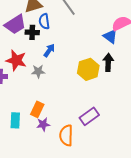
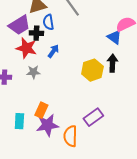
red star: (16, 60) -> (26, 48), moved
gray star: (38, 71) -> (33, 72), moved
purple star: (43, 124) -> (47, 125), size x1.6

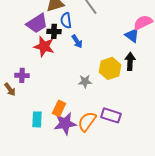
blue arrow: (53, 51) -> (77, 41), moved, turned 112
gray star: (33, 72) -> (85, 81), moved
purple rectangle: (93, 117) -> (111, 115), turned 54
orange semicircle: (70, 136) -> (87, 121), moved, turned 35

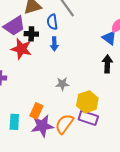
blue semicircle: (66, 20) -> (52, 22), moved
blue arrow: (77, 41) -> (54, 44), turned 32
yellow hexagon: (110, 68) -> (87, 102), moved

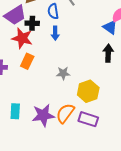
orange rectangle: (36, 111) -> (27, 61), moved
purple rectangle: (88, 118) -> (88, 119), moved

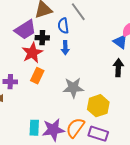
red star: (22, 38) -> (32, 53), turned 30
gray star: (63, 73) -> (73, 88), size x1.5
cyan rectangle: (15, 111) -> (34, 128), moved

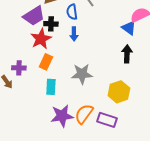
yellow hexagon: (98, 106) -> (119, 92), moved
cyan rectangle: (34, 128) -> (51, 87), moved

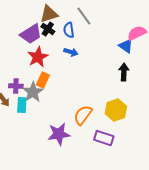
black cross: (51, 24) -> (48, 29), moved, turned 32
blue arrow: (74, 34) -> (71, 52), turned -72
gray star: (82, 74) -> (33, 92), moved, turned -30
cyan rectangle: (51, 87) -> (22, 105), moved
orange semicircle: (84, 114) -> (83, 115), moved

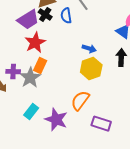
blue arrow: (71, 52) -> (89, 49), moved
cyan rectangle: (22, 105) -> (31, 112), moved, turned 35
yellow hexagon: (116, 110) -> (91, 69), moved
purple star: (59, 134) -> (56, 120), turned 30

